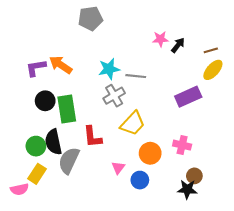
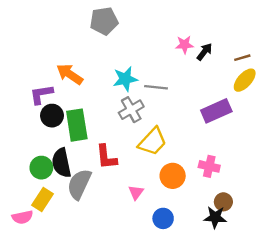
purple L-shape: (36, 68) -> (41, 94), moved
blue circle: (140, 180) -> (163, 218), moved

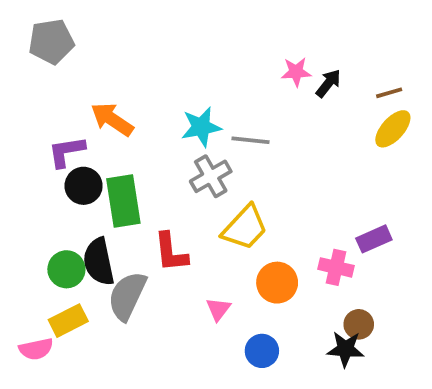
gray pentagon: (104, 21) -> (51, 42), moved
purple rectangle: (216, 111) -> (374, 239), moved, size x0.7
yellow rectangle: (43, 199) -> (68, 321), turned 30

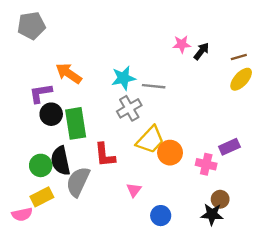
orange circle: (277, 283) -> (170, 153), moved

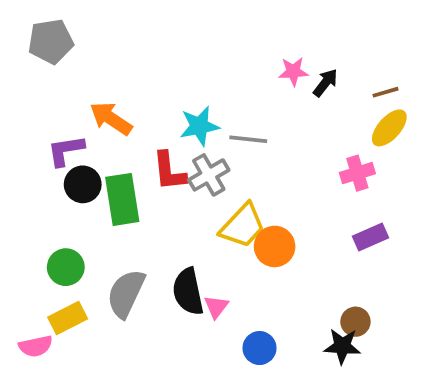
red L-shape: (105, 155) -> (169, 171), moved
black semicircle: (60, 161) -> (188, 292), moved
pink cross: (206, 164) -> (357, 173), moved, turned -30

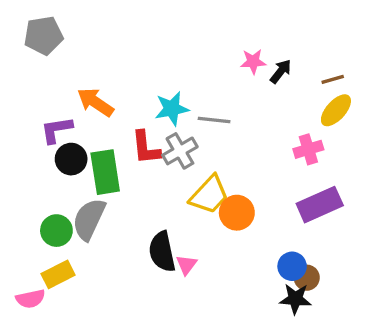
purple rectangle: (371, 237) -> (320, 205), size x1.5
gray semicircle: (126, 293) -> (89, 219), moved
blue circle: (260, 348) -> (292, 266), moved

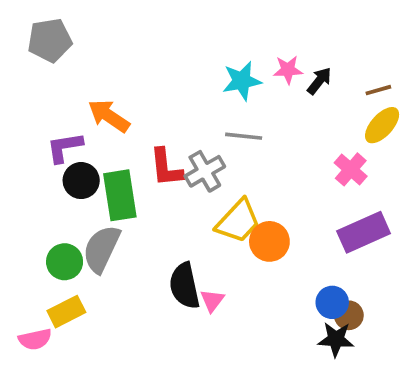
cyan star: (172, 109) -> (242, 81), moved
pink cross: (308, 149) -> (351, 169), turned -32

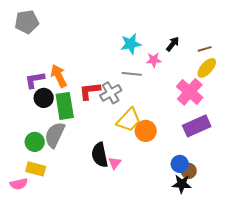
pink star: (288, 70) -> (154, 60), moved
orange arrow: (109, 116) -> (59, 76), moved, turned 30
red L-shape: (166, 168) -> (90, 91), turned 90
pink cross: (351, 169) -> (190, 92), size x1.5
yellow rectangle: (66, 312) -> (36, 169), turned 42

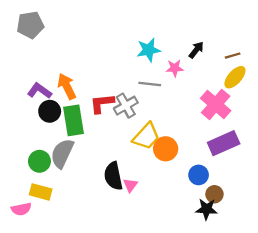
purple L-shape: (35, 80) -> (39, 91), turned 45
blue circle: (180, 164) -> (199, 175), moved

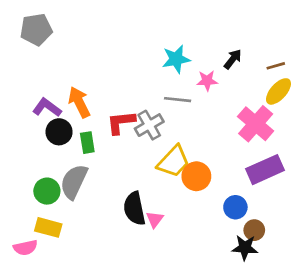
green rectangle: (74, 120) -> (87, 143), size x0.6

